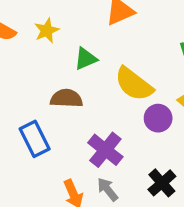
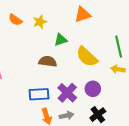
purple circle: (158, 118) -> (93, 89), moved
blue rectangle: (35, 139) -> (39, 94), moved, turned -72
gray arrow: (108, 189) -> (67, 115), turned 112

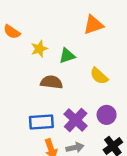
yellow star: (40, 22) -> (39, 49), moved
yellow semicircle: (87, 57) -> (99, 76), size x0.7

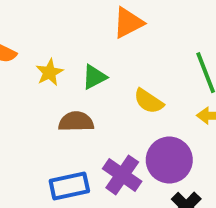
purple circle: (107, 115) -> (169, 160), size x1.5

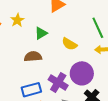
yellow star: (49, 72) -> (17, 20), moved

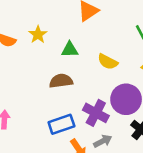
green triangle: (41, 33) -> (70, 50), turned 32

